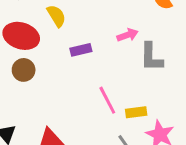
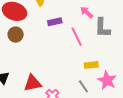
pink arrow: (128, 35) -> (87, 12), turned -120
pink line: (107, 100) -> (77, 37), moved

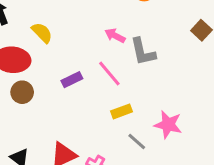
purple rectangle: (55, 22) -> (72, 80), moved
yellow rectangle: (91, 65) -> (121, 111), moved

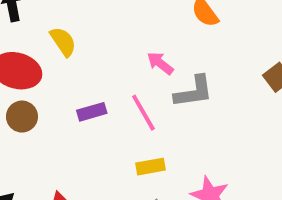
gray L-shape: (143, 52) -> (194, 92), turned -96

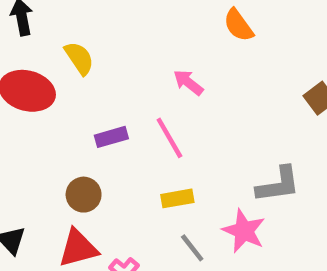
gray L-shape: (194, 92) -> (278, 185), moved
brown circle: (22, 117) -> (84, 195), moved

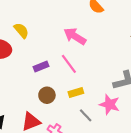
pink arrow: (188, 82) -> (75, 36), size x1.5
brown circle: (84, 195) -> (47, 95), moved

